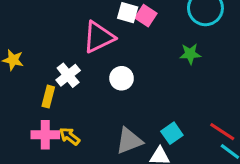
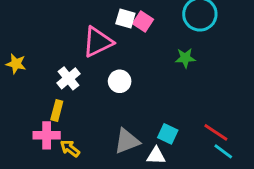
yellow rectangle: (48, 97) -> (57, 110), moved
cyan square: (172, 133) -> (168, 134), turned -30
yellow arrow: (70, 136) -> (70, 148), moved

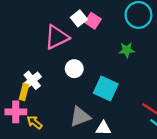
white square: (125, 19) -> (79, 18), turned 35
white cross: (68, 78) -> (32, 80), moved
cyan square: (168, 134) -> (106, 89), moved, size x1.5

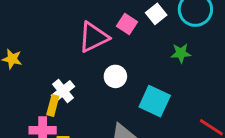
white square: (79, 18) -> (156, 14), moved
pink square: (93, 21) -> (127, 24), moved

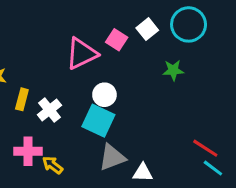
cyan square: (155, 101) -> (98, 121), moved
yellow rectangle: (53, 106) -> (22, 99), moved

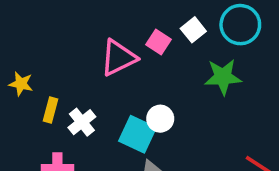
green star: (173, 70) -> (223, 77), size x1.5
white circle: (104, 95) -> (160, 119), moved

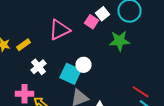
pink square: (158, 42) -> (92, 22), moved
yellow rectangle: (51, 110) -> (24, 45), moved, turned 40

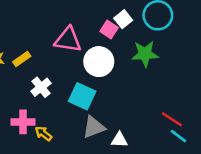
pink triangle: (60, 30) -> (68, 40), turned 35
white circle: (84, 65) -> (99, 62), moved, size x1.5

